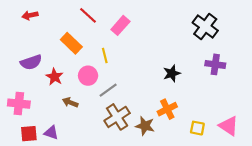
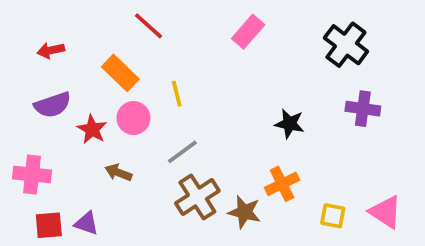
red arrow: (30, 15) -> (51, 50), moved
pink rectangle: (120, 25) -> (248, 32), moved
black star: (172, 73) -> (290, 124), turned 30
pink circle: (88, 76) -> (133, 118), moved

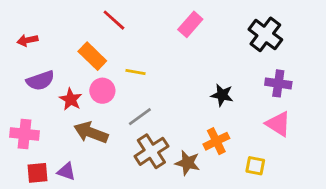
red arrow: (51, 50) -> (27, 40), moved
yellow line: (177, 94) -> (136, 72), turned -66
brown arrow: (118, 173) -> (91, 133), size x1.6
pink triangle: (385, 212) -> (278, 124), moved

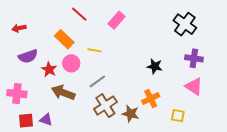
pink rectangle: (190, 24) -> (116, 20), moved

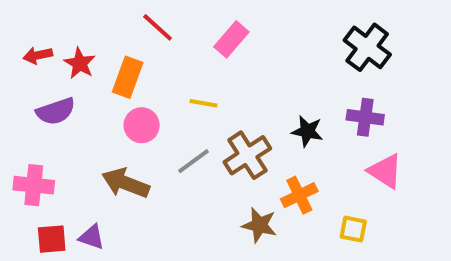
orange rectangle: (64, 39) -> (128, 77), turned 66
yellow line: (94, 50) -> (203, 103), moved
purple cross: (194, 58) -> (365, 117), moved
red star: (49, 69) -> (80, 63), moved
brown cross: (105, 106) -> (247, 155), moved

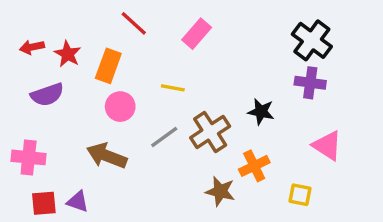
purple cross: (365, 117) -> (310, 83), moved

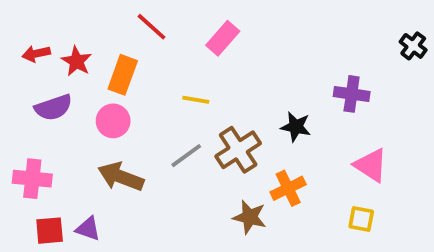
black cross: (312, 40) -> (413, 46), moved, size x0.6
pink circle: (120, 107) -> (113, 121), moved
yellow square: (300, 195) -> (361, 219), moved

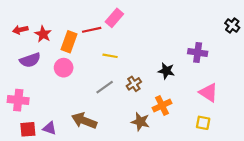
red line: (152, 27) -> (92, 30), moved, turned -54
pink rectangle: (223, 38) -> (114, 18), moved
brown cross: (238, 150) -> (134, 84), size x0.6
brown arrow: (121, 177) -> (84, 121), moved

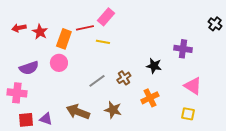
yellow line: (110, 56) -> (103, 42), moved
purple semicircle: (30, 60) -> (29, 68), moved
brown star: (140, 122) -> (113, 110), moved

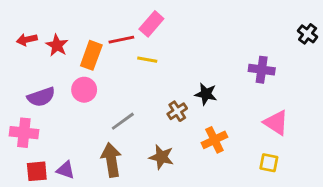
black star: (154, 66) -> (206, 94), moved
gray line: (97, 81) -> (123, 121), moved
brown arrow: (78, 112) -> (111, 160), turned 60

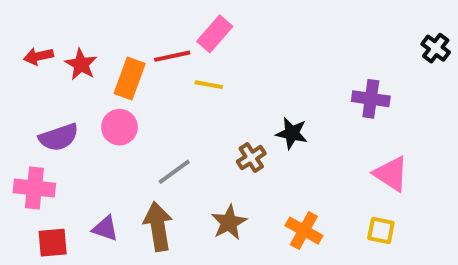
orange cross: (214, 140) -> (304, 231), moved, turned -35
brown star: (161, 157) -> (229, 222), turned 30
purple triangle: (66, 170) -> (105, 228), moved

